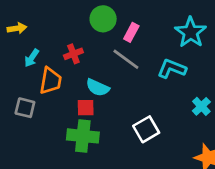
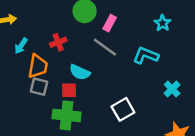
cyan star: (191, 32) -> (162, 23), size x0.6
gray square: (25, 108) -> (39, 87), moved

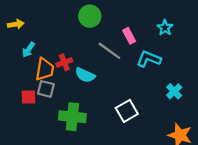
pink rectangle: (110, 23) -> (129, 36), moved, turned -56
red cross: (58, 42) -> (64, 62), moved
red square: (69, 90) -> (28, 97), moved

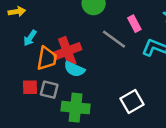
red cross: (64, 62) -> (67, 51), size x1.6
cyan semicircle: (85, 75) -> (74, 69), moved
gray square: (46, 89) -> (49, 90), moved

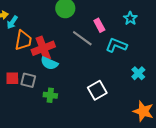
cyan arrow: (30, 38) -> (12, 22), moved
orange trapezoid: (47, 58) -> (23, 40), moved
green cross: (76, 108) -> (50, 95), size x0.6

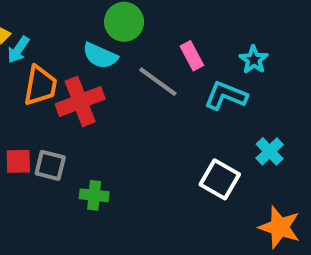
cyan star: (130, 18) -> (254, 60), moved
cyan semicircle: (49, 63) -> (100, 56), moved
white square: (97, 90) -> (220, 179), moved, turned -30

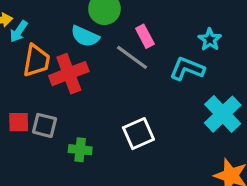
pink rectangle: (192, 56) -> (145, 36), moved
cyan cross: (270, 151) -> (223, 114), size x1.6
white square: (220, 179) -> (138, 134), moved, turned 36

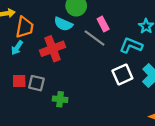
cyan arrow: (19, 31) -> (17, 48), moved
orange trapezoid: (36, 61) -> (25, 27), moved
white square: (138, 134) -> (122, 75), moved

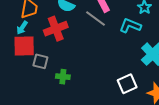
white square: (122, 75) -> (127, 84), moved
red square: (19, 81) -> (24, 46), moved, size x1.6

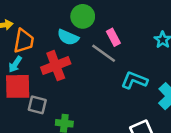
cyan L-shape: (130, 26) -> (134, 80), moved

